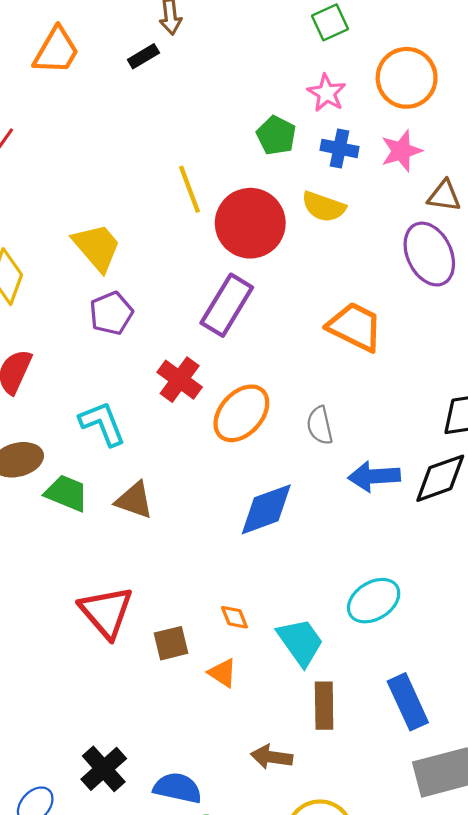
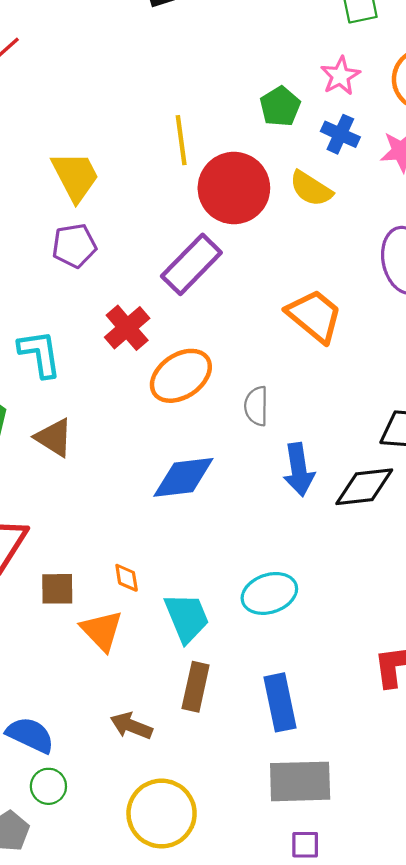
blue arrow: (374, 476) -> (299, 470), turned -108
orange triangle: (222, 673) -> (102, 631), size x1.4

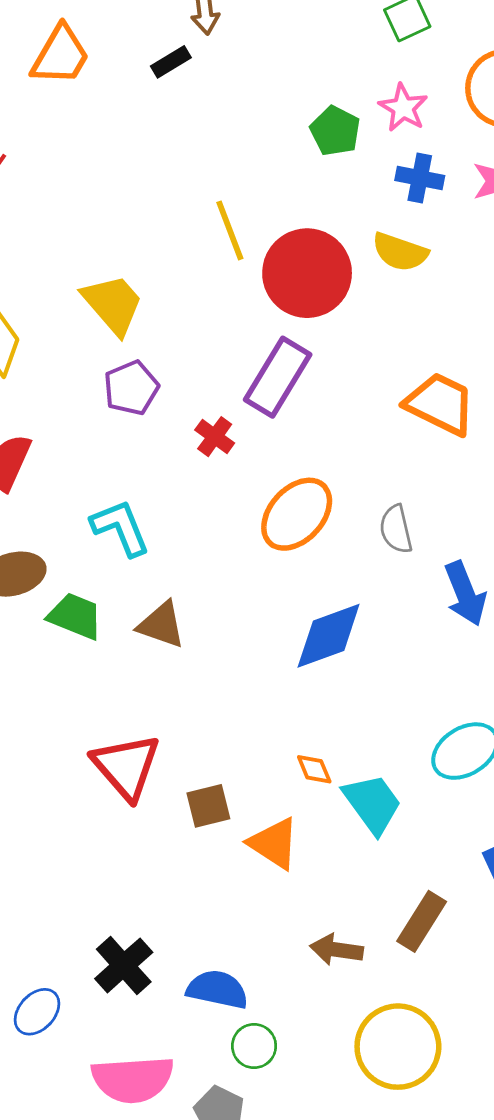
green pentagon: (280, 106) -> (335, 131), moved
red cross: (127, 328) -> (215, 437), moved, size x0.7
orange diamond: (127, 578) -> (314, 769), moved
brown rectangle: (196, 687) -> (422, 921), moved, turned 33

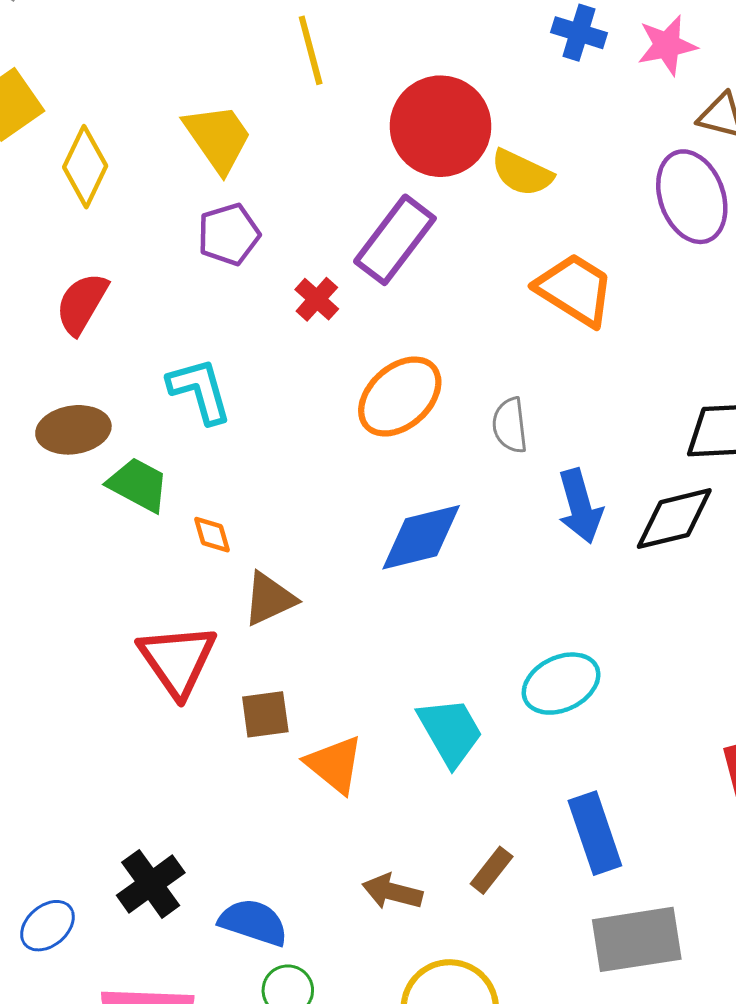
yellow line: (230, 230) -> (311, 50), moved
yellow semicircle: (400, 252) -> (522, 173), moved
brown triangle: (161, 625) -> (269, 599), moved, turned -50
orange diamond: (314, 769) -> (212, 535), moved
brown rectangle: (422, 921) -> (492, 870), size x0.7

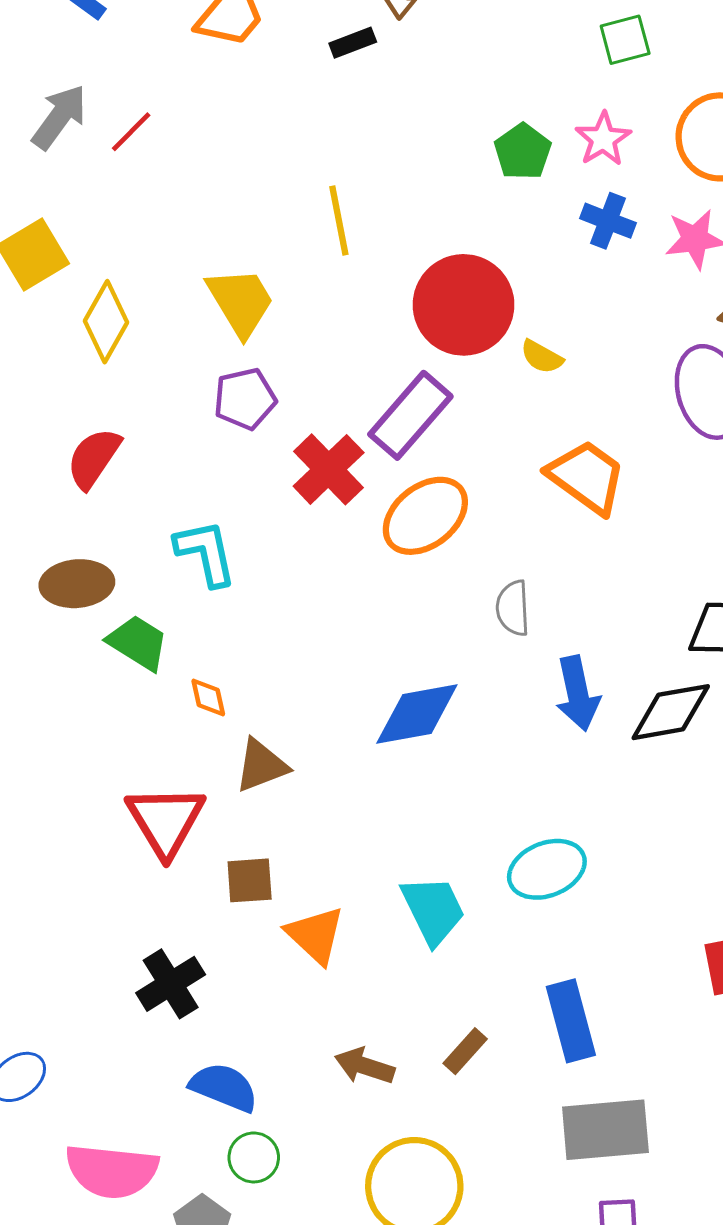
yellow semicircle: (522, 173) -> (542, 357), size x0.7
red cross: (317, 299) -> (329, 469), size x1.6
orange ellipse: (400, 397) -> (425, 516), moved
black cross: (151, 884) -> (171, 984), moved

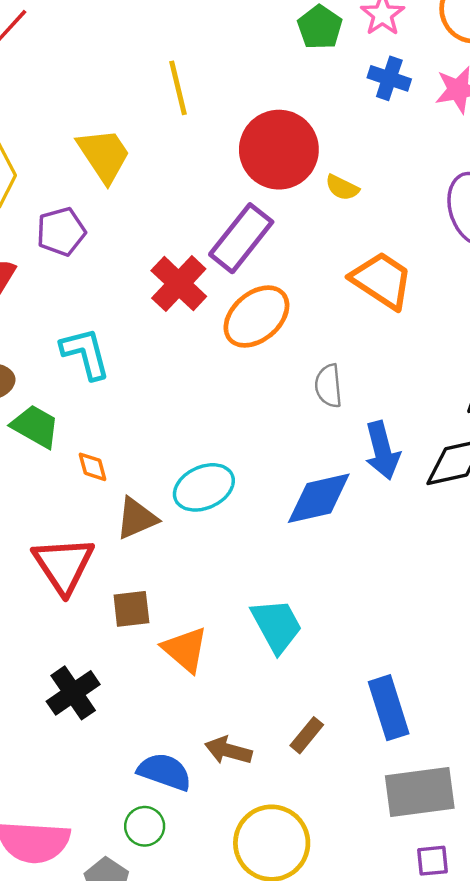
purple pentagon: (245, 399) -> (61, 232), moved
blue diamond: (417, 714) -> (319, 498), moved
cyan ellipse: (547, 869) -> (204, 487), moved
blue semicircle: (224, 1087) -> (165, 772), moved

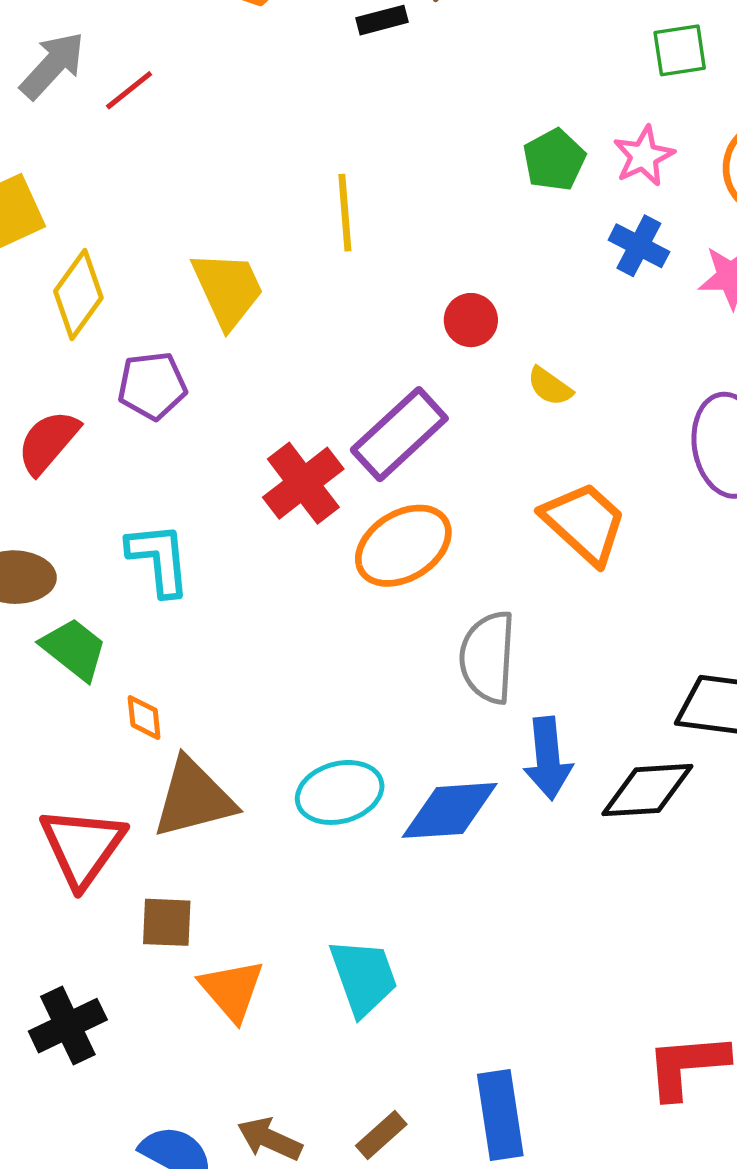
red circle: (279, 150) -> (471, 320), size x0.5
gray semicircle: (328, 386) -> (488, 657), size x1.5
cyan ellipse: (204, 487) -> (340, 792), moved
brown triangle: (137, 518) -> (194, 798), size x1.4

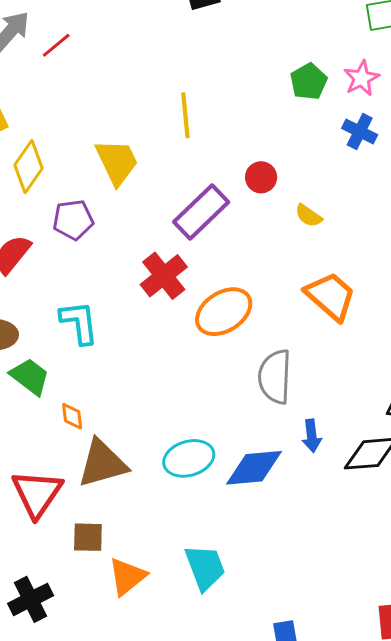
purple rectangle: (399, 434) -> (201, 212), moved
blue arrow: (548, 758) -> (312, 436), size x0.7
orange triangle: (232, 990) -> (127, 577), turned 33

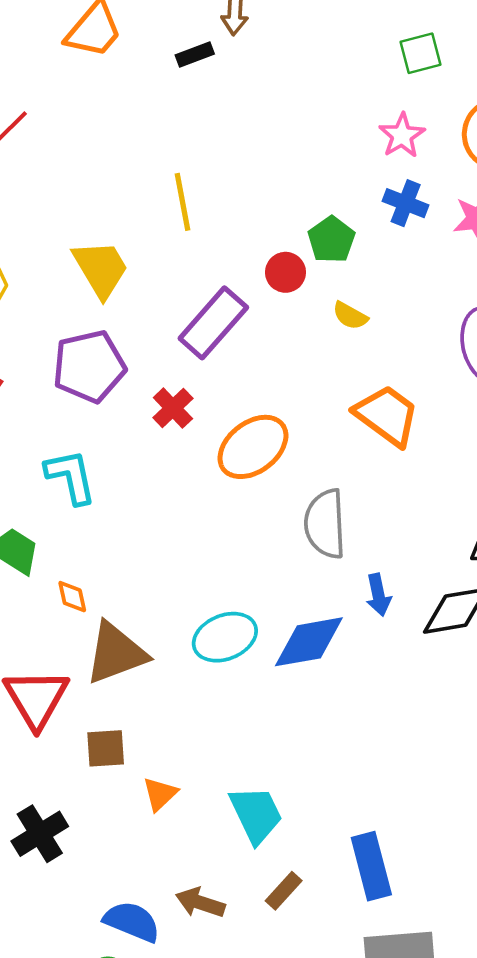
green pentagon: (309, 82) -> (331, 240), moved
purple pentagon: (73, 220) -> (89, 366), moved, size x1.4
red cross: (164, 276) -> (173, 408), size x0.7
cyan trapezoid: (205, 567) -> (256, 814), moved
orange triangle: (127, 577) -> (160, 794), size x0.7

